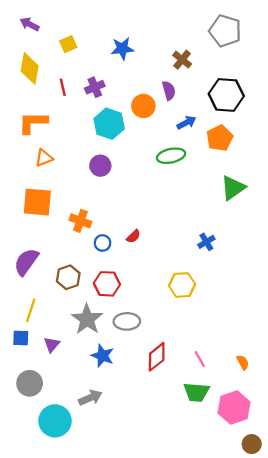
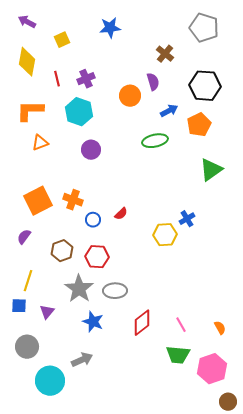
blue star: (122, 49) -> (110, 28), moved
cyan hexagon: (109, 124) -> (79, 112), moved
orange square: (37, 202) -> (38, 201), moved, turned -32
purple semicircle: (26, 262) -> (24, 237), size x0.6
yellow hexagon: (182, 285) -> (165, 235), moved

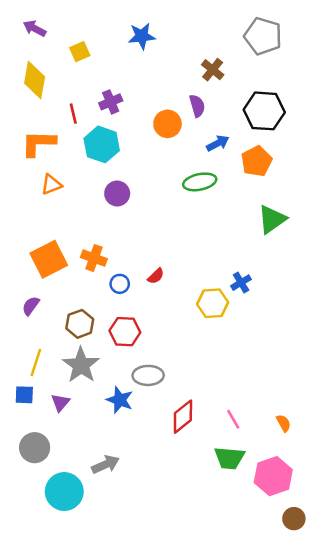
red line: (57, 79) -> (73, 114), moved
gray star: (79, 289) -> (81, 365), moved
blue star: (93, 322) -> (120, 400), moved

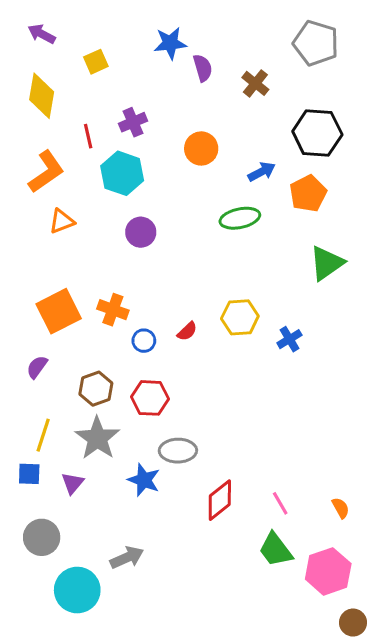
purple semicircle: (197, 106) -> (203, 68), moved
orange L-shape: (38, 143) -> (46, 172), turned 144
yellow hexagon: (213, 303) -> (240, 317), moved
green trapezoid: (229, 458) -> (276, 550), turned 48

